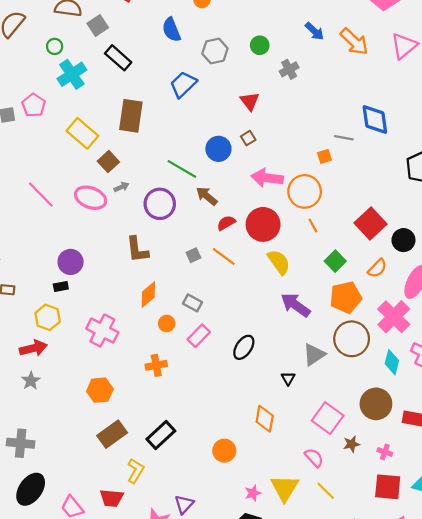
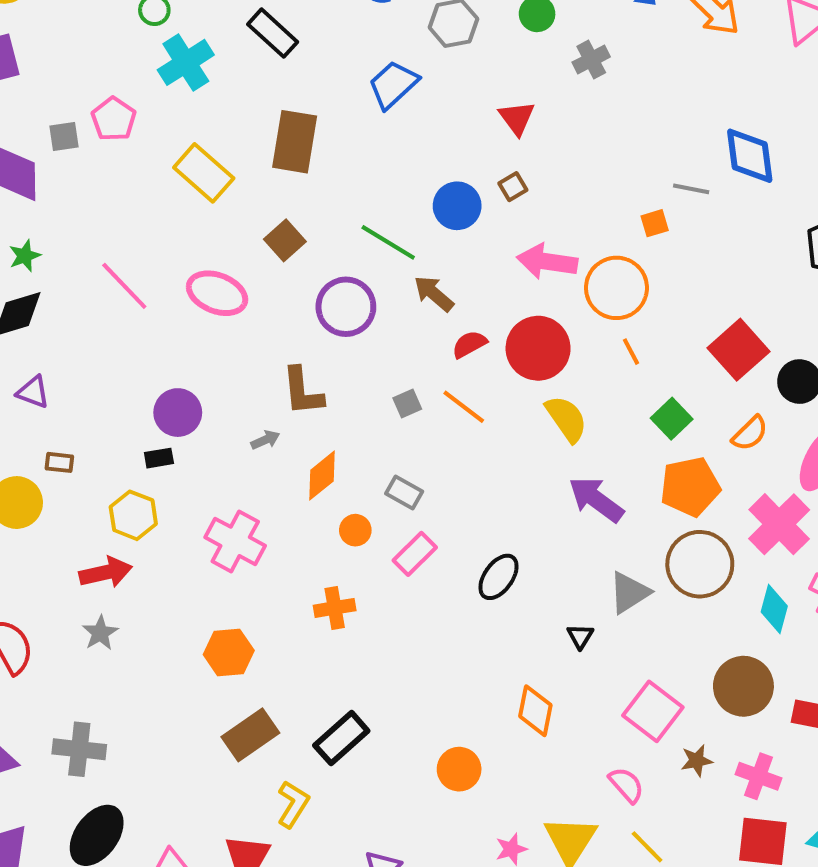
brown square: (108, 162) -> (285, 240), moved
gray arrow: (121, 187) -> (265, 440), moved
pink cross: (385, 452) -> (759, 776), size x1.5

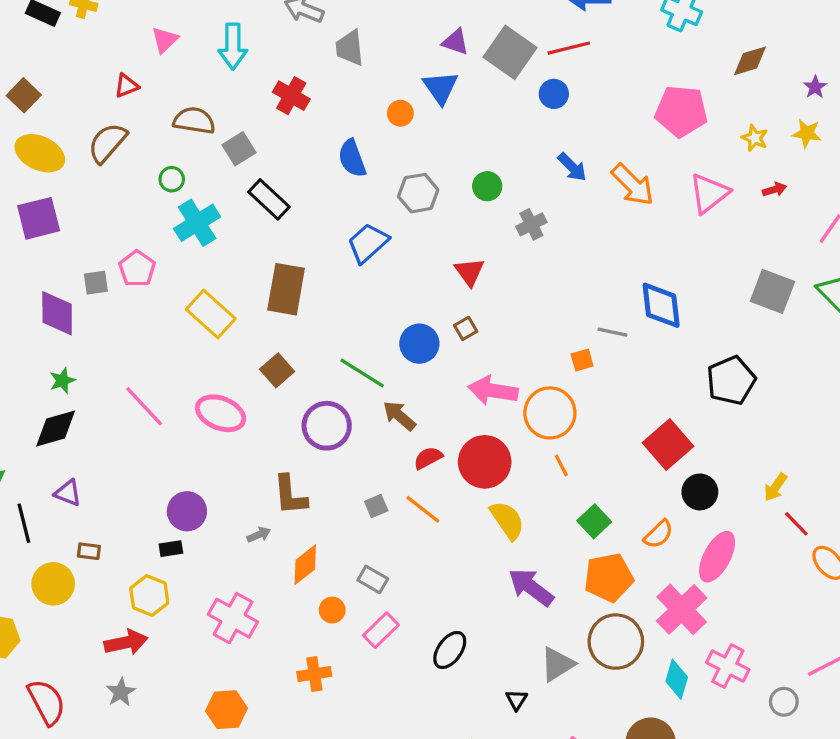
red square: (739, 350) -> (668, 445), moved

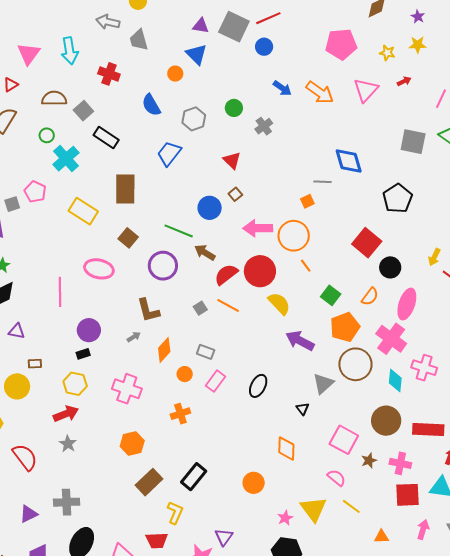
pink triangle: (165, 40) -> (29, 54), size x1.4
pink line: (144, 406) -> (60, 292), moved, turned 52
red semicircle: (428, 458) -> (226, 275), size x1.4

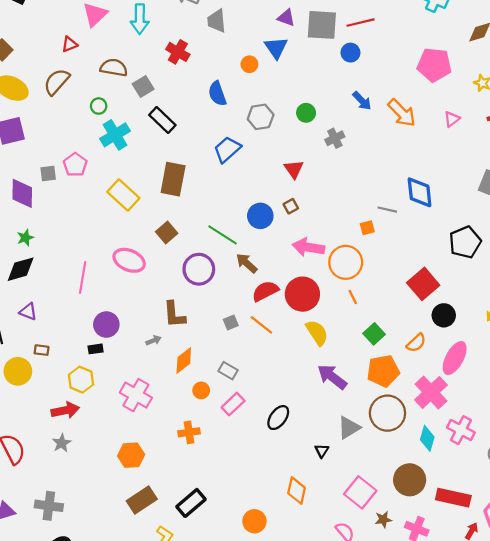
gray square: (234, 27) -> (322, 25), turned -32
pink triangle: (366, 90) -> (452, 119), size x0.6

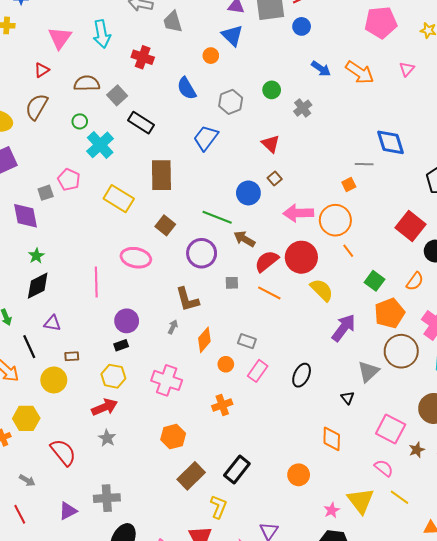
gray square: (231, 322) -> (232, 283), moved, turned 32
gray arrow: (153, 340) -> (173, 327), turned -32
purple arrow: (332, 377) -> (344, 328), turned 100

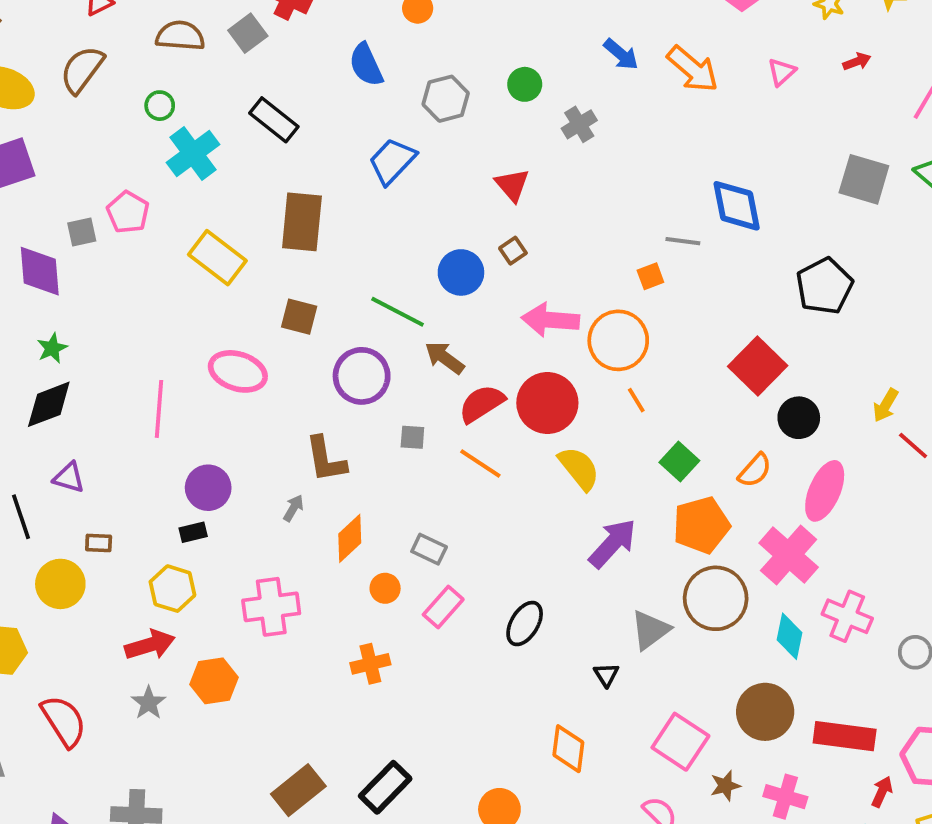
gray square: (117, 95) -> (248, 33), moved
brown square: (165, 225) -> (299, 317), turned -30
pink cross: (167, 380) -> (271, 607), turned -32
orange hexagon: (173, 437) -> (214, 681), moved

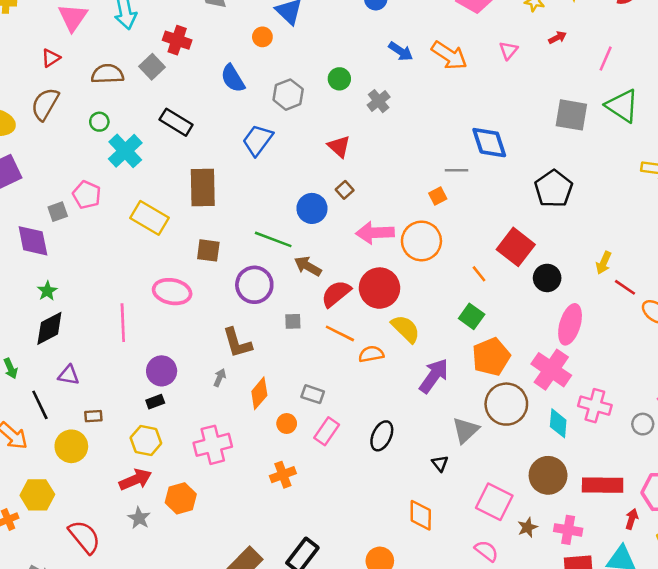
orange line: (636, 400) -> (479, 274), moved
orange semicircle: (755, 470) -> (371, 354), moved, turned -135

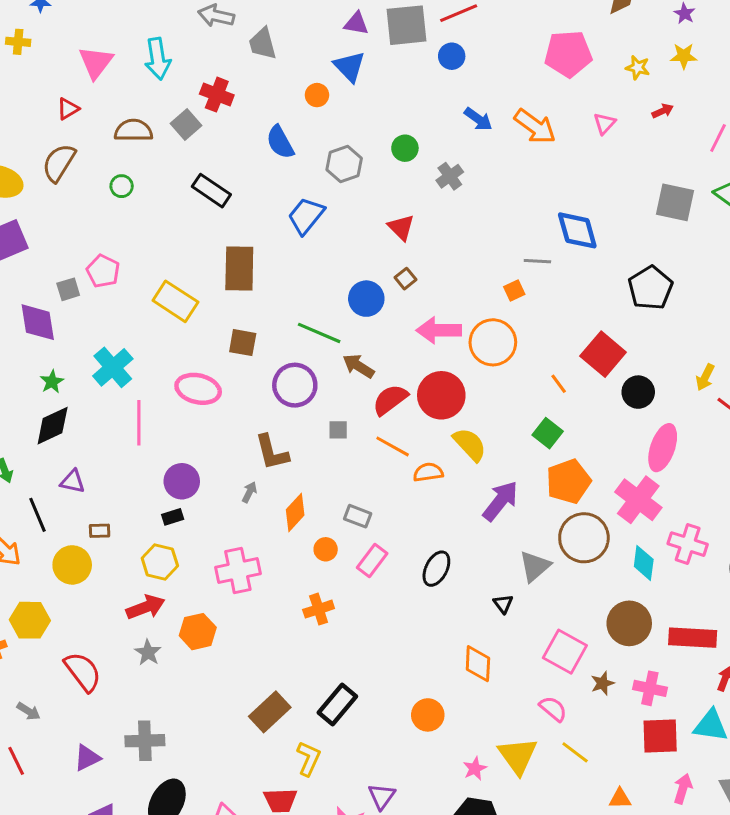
cyan cross: (125, 151) -> (113, 367), moved

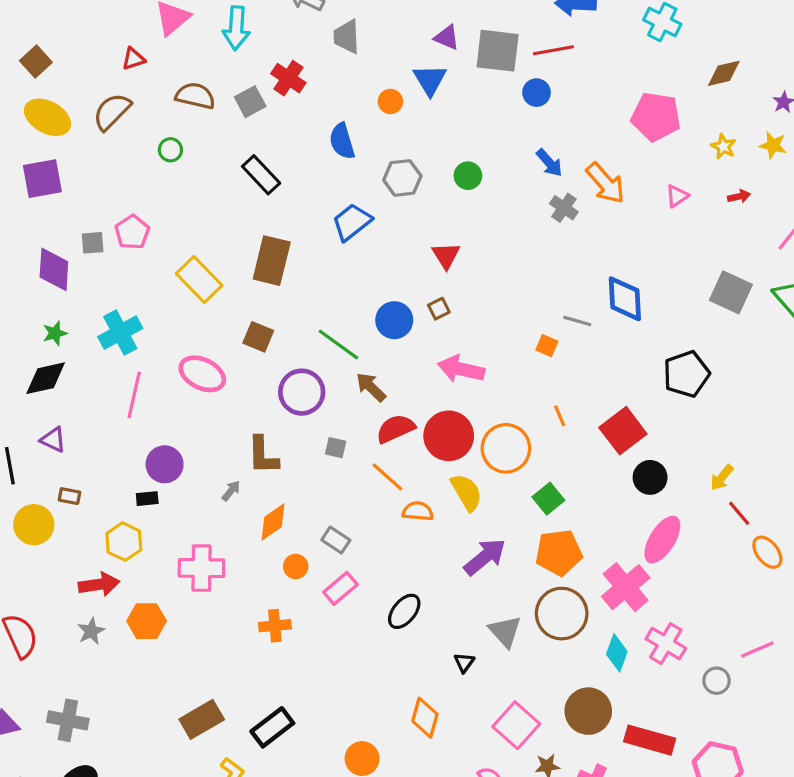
gray cross: (450, 176) -> (564, 208), moved, turned -32
orange square: (514, 290) -> (547, 346), turned 35
orange circle: (493, 342) -> (506, 448), moved
orange line: (559, 384) -> (560, 416), moved
gray triangle: (535, 566) -> (505, 631), turned -44

